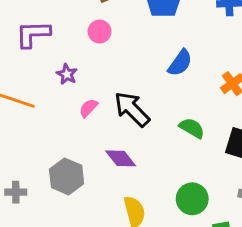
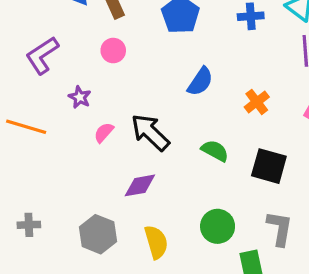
purple L-shape: (33, 34) -> (42, 55), turned -30
purple diamond: (121, 158) -> (140, 185), turned -60
gray hexagon: (67, 176) -> (98, 234), moved

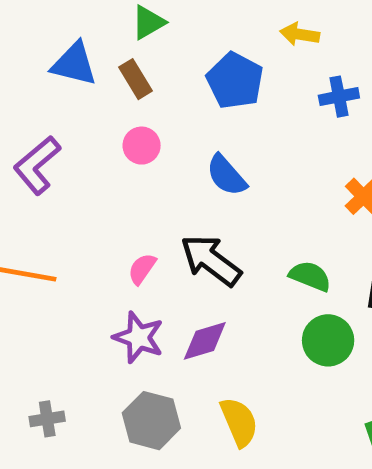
blue cross: (251, 16) -> (339, 97), moved
blue semicircle: (200, 82) -> (226, 175), moved, turned 112
purple star: (80, 97) -> (139, 337), moved, size x1.5
green circle: (218, 226) -> (328, 340), moved

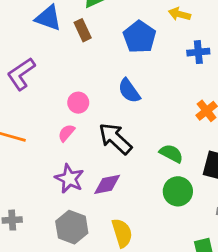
pink circle: (142, 146) -> (78, 103), moved
pink semicircle: (142, 269) -> (66, 133), moved

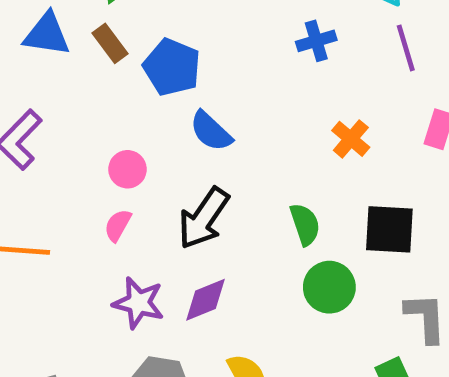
blue pentagon: (140, 37) -> (172, 67), moved
black arrow: (115, 139) -> (204, 218), turned -87
green semicircle: (171, 153) -> (305, 224), turned 55

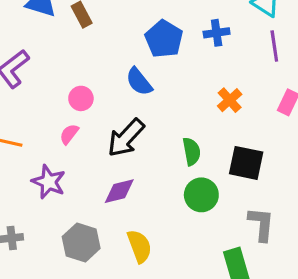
blue pentagon: (172, 67) -> (164, 39), moved
purple star: (138, 303) -> (49, 182), moved

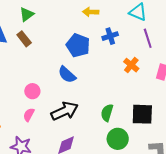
orange cross: (230, 100) -> (131, 65), moved
black arrow: (126, 138) -> (65, 111), turned -148
green semicircle: (191, 151) -> (107, 113), turned -144

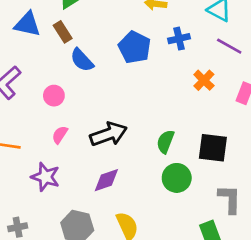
purple line: (148, 38) -> (229, 46), turned -48
blue semicircle: (67, 75) -> (82, 60), moved
pink circle: (32, 91) -> (54, 96), moved

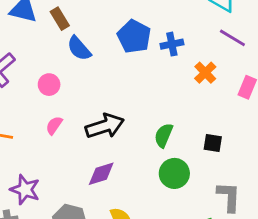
blue cross: (179, 39) -> (172, 44), moved
black square: (213, 148) -> (213, 143), size x0.6
purple star: (45, 177) -> (25, 190), moved

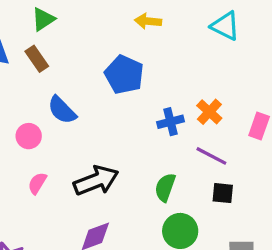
purple line: (232, 38) -> (211, 156), moved
blue cross: (172, 44) -> (170, 122), moved
blue semicircle: (79, 48) -> (62, 110), moved

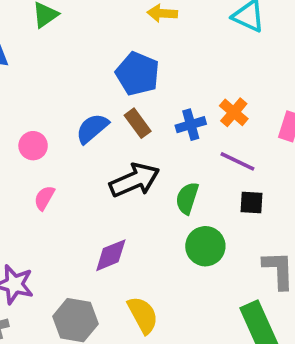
brown rectangle: (37, 59) -> (138, 123), moved
blue semicircle: (62, 110) -> (92, 128), moved, turned 96
black arrow: (96, 181) -> (135, 180), moved

